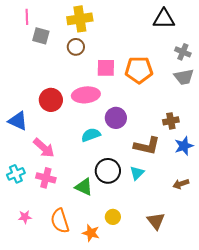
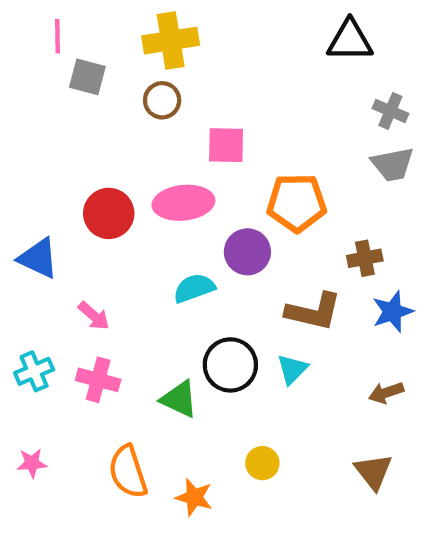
orange pentagon: (139, 70) -> (297, 203), moved
pink arrow: (44, 148) -> (94, 316), size x0.7
pink star: (25, 217) -> (32, 463), moved
yellow circle: (113, 217) -> (262, 463), moved
brown triangle: (156, 221) -> (373, 472), moved

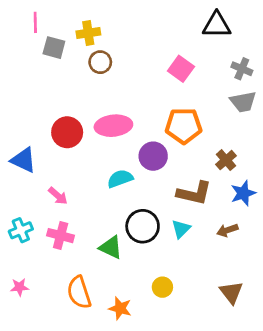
yellow cross: (171, 41) -> (88, 33), moved, size x0.7
pink square: (226, 145) -> (181, 69), moved, turned 35
brown cross: (365, 258) -> (226, 160), turned -30
brown arrow: (386, 393) -> (227, 230), moved

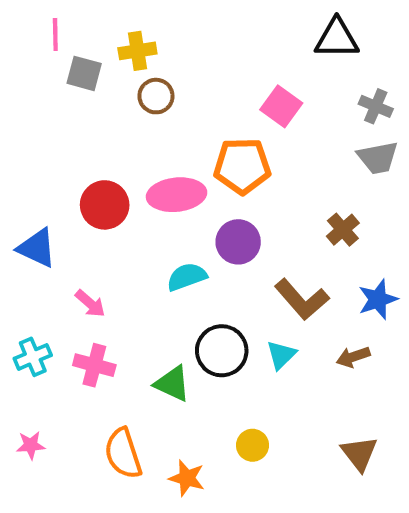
orange pentagon: (184, 126) -> (242, 166), moved
brown cross: (226, 160) -> (343, 230), moved
brown L-shape: (194, 193) -> (302, 299), turned 36

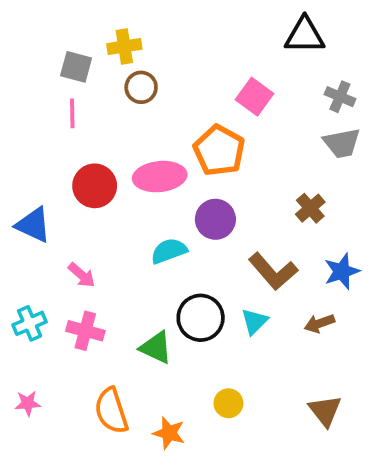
pink line: (55, 34) -> (72, 113), moved
orange pentagon: (242, 166) -> (219, 151), turned 30

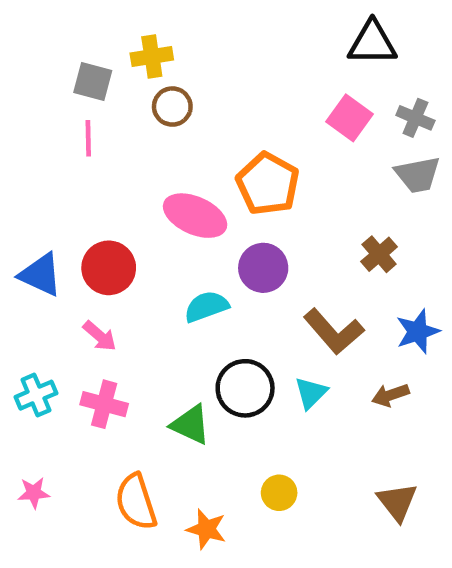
pink square: (254, 97) -> (350, 118), moved
pink ellipse: (160, 177) -> (195, 216), turned 30
red circle: (95, 186) -> (109, 268), moved

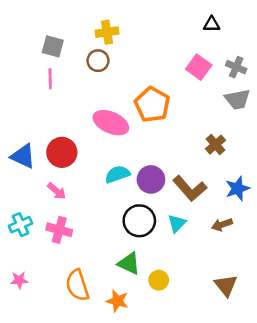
black triangle: (372, 43) -> (212, 24), size x0.6
yellow cross: (152, 57) -> (107, 32), moved
purple circle: (263, 268) -> (151, 179), moved
green triangle: (190, 425) -> (129, 263), moved

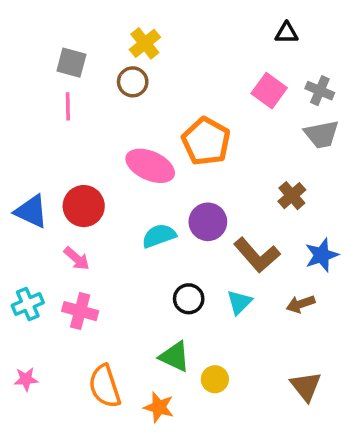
yellow cross: (107, 32) -> (145, 43), turned -30
purple circle: (151, 179) -> (208, 222), moved
black circle: (139, 221) -> (189, 299), size x0.7

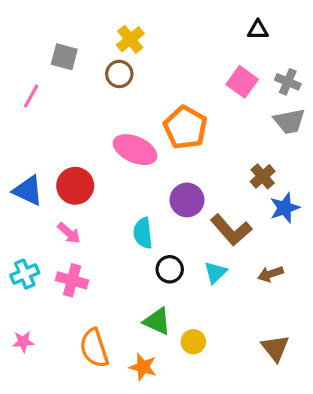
pink line: (68, 106) -> (31, 96), moved, turned 30
cyan semicircle: (159, 236) -> (143, 233), moved, turned -76
blue star: (322, 255) -> (285, 208), moved

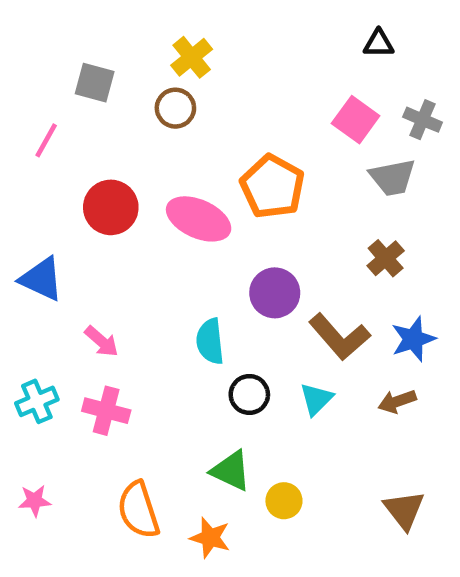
gray trapezoid: (289, 121) -> (393, 177), moved
red circle: (75, 186) -> (111, 207), moved
blue star: (285, 208) -> (413, 339), moved

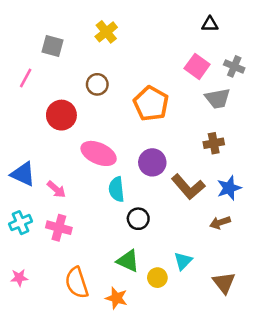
brown circle: (175, 108) -> (97, 84), moved
pink ellipse: (199, 219) -> (99, 153), moved
brown cross: (386, 258) -> (214, 143), turned 30
blue triangle: (41, 279) -> (23, 174), moved
cyan triangle: (316, 399) -> (183, 261), moved

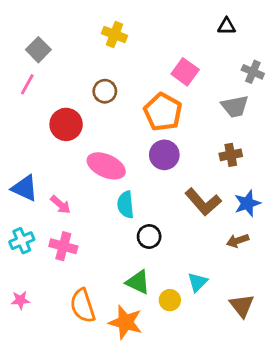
yellow cross: (106, 32) -> (114, 34), turned -30
gray square: (52, 46) -> (38, 50), moved, turned 30
pink square: (197, 66) -> (185, 72), moved
purple circle: (152, 162) -> (164, 155), moved
orange star: (116, 298) -> (126, 322), size x1.4

